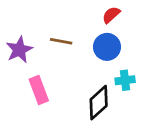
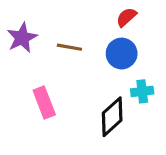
purple star: (19, 50) -> (22, 38), moved

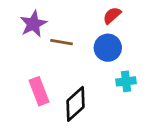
purple star: (22, 38) -> (33, 24), moved
black diamond: (112, 117) -> (75, 104), moved

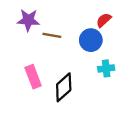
red semicircle: (112, 15) -> (104, 20), moved
purple star: (33, 24) -> (28, 20), turned 30

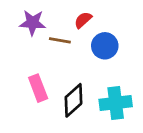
red semicircle: (104, 20) -> (83, 20), moved
cyan cross: (106, 68) -> (116, 103), moved, size x1.6

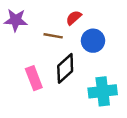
purple star: (33, 23) -> (16, 20), moved
black diamond: (73, 100) -> (65, 68), moved

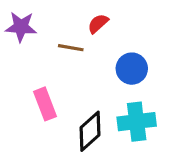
blue circle: (93, 41) -> (132, 69), moved
black diamond: (65, 68) -> (90, 131), moved

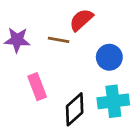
red semicircle: (98, 24) -> (81, 20), size x1.4
purple star: (21, 27) -> (17, 40), moved

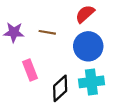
red semicircle: (81, 20) -> (85, 14), moved
blue circle: (109, 57) -> (88, 46), size x1.4

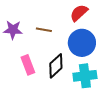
black diamond: (60, 88) -> (56, 66), moved

